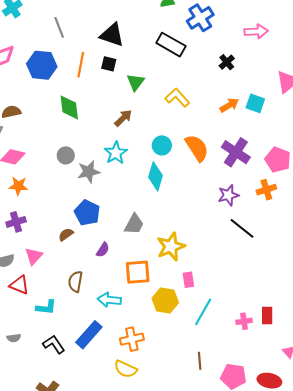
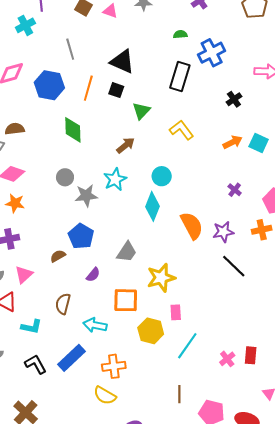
black rectangle: (171, 45) -> (180, 77), turned 72
orange semicircle: (197, 148) -> (192, 226), moved
purple cross: (236, 152) -> (235, 190), size x0.5
pink cross: (244, 321) -> (227, 359), turned -35

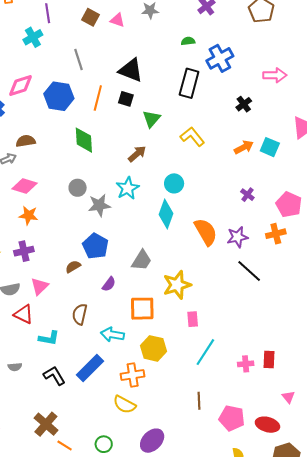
yellow hexagon: (151, 331) -> (153, 348), moved
pink cross: (227, 359) -> (246, 364), turned 35

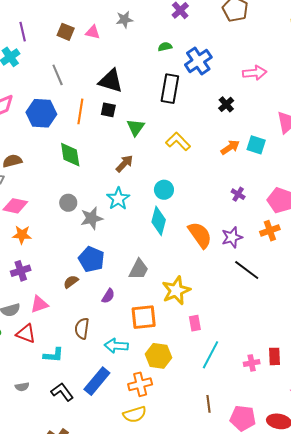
pink triangle: (40, 286) -> (39, 304), turned 30
yellow semicircle: (125, 405) -> (135, 414), turned -40

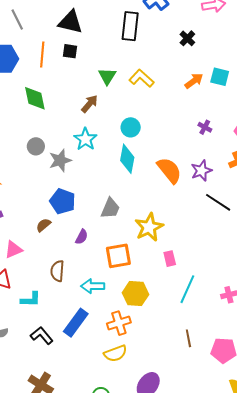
green triangle: (136, 127) -> (107, 76), moved

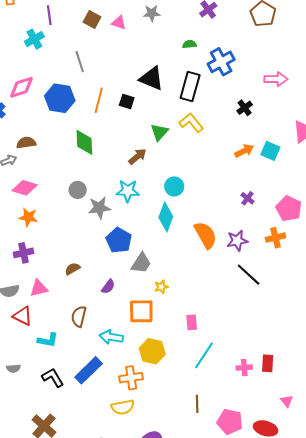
black triangle: (71, 22) -> (152, 78), moved
yellow L-shape: (142, 78) -> (191, 123), moved
cyan star: (85, 139) -> (128, 191), turned 30
blue pentagon: (63, 201) -> (119, 240), moved
yellow star: (149, 227) -> (161, 287), moved, size x0.5

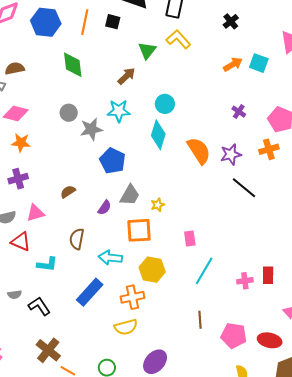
gray trapezoid: (141, 263) -> (130, 195), moved
black L-shape: (53, 378) -> (39, 306), moved

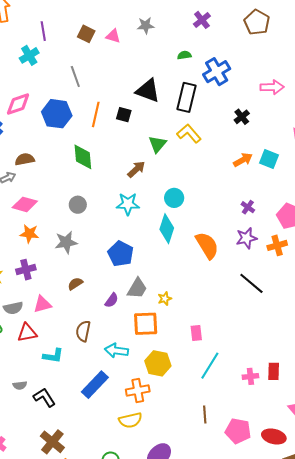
gray star: (91, 129) -> (66, 242), moved
purple star: (231, 154) -> (246, 238), moved
red triangle: (21, 242) -> (27, 333), turned -35

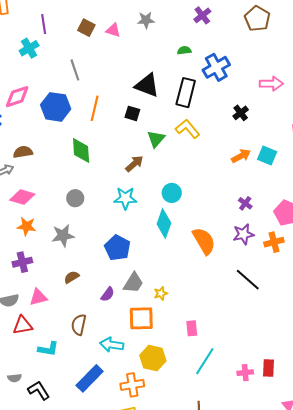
black square: (124, 115) -> (132, 113), moved

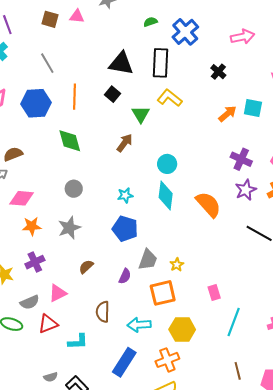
black square: (132, 113) -> (112, 94), turned 35
cyan star: (125, 198) -> (125, 195), moved, size x0.7
purple cross: (245, 203) -> (241, 159), size x1.5

